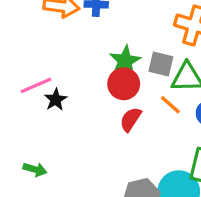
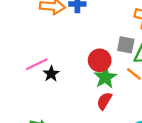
green star: (125, 61) -> (105, 77), moved
red semicircle: (131, 119) -> (104, 101), moved

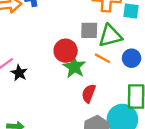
red semicircle: (104, 101) -> (89, 93), moved

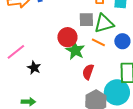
black star: (19, 73) -> (34, 68), moved

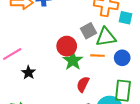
gray square: (86, 20) -> (88, 31), turned -35
orange line: (98, 42) -> (97, 56), turned -32

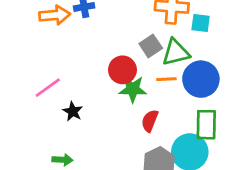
blue circle: (122, 58) -> (201, 79), size x1.6
green star: (73, 61) -> (133, 89), turned -30

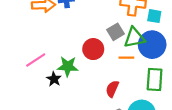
blue circle: (201, 79) -> (152, 45), moved
green star: (133, 89) -> (68, 66), moved
green rectangle: (206, 125) -> (155, 80), moved

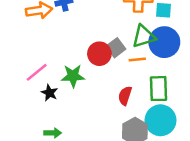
gray square: (116, 32) -> (116, 48), moved
black star: (54, 79) -> (49, 93), moved
green rectangle: (155, 80) -> (159, 89), moved

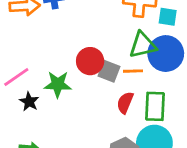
gray square: (116, 48) -> (109, 71), moved, turned -36
red semicircle: (125, 96) -> (125, 103), moved

